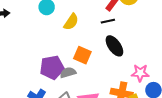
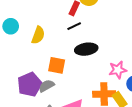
black ellipse: (114, 46) -> (86, 49), turned -50

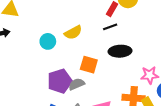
cyan circle: (11, 26) -> (48, 41), moved
yellow semicircle: (38, 35) -> (73, 32), turned 36

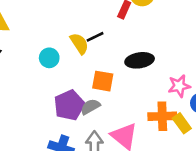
black line: (110, 27) -> (95, 37), moved
yellow semicircle: (73, 32) -> (79, 43), turned -90

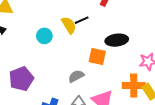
orange square: (103, 81) -> (97, 56), moved
purple pentagon: (69, 105) -> (21, 79), moved

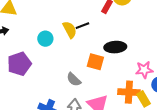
gray semicircle: (76, 76) -> (74, 79), turned -112
purple pentagon: (21, 79) -> (19, 64), moved

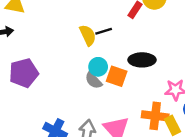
cyan circle: (45, 39) -> (98, 67), moved
gray semicircle: (74, 79) -> (93, 80), moved

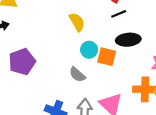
black line: (104, 31) -> (119, 14), moved
gray semicircle: (93, 80) -> (77, 75), moved

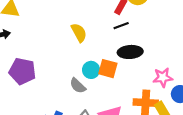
cyan circle: (89, 50) -> (91, 70), moved
purple pentagon: (22, 62) -> (22, 71), turned 30

